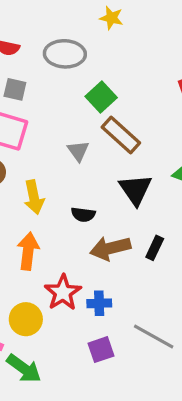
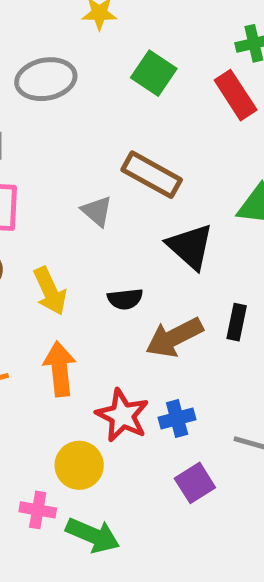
green square: (101, 97) -> (154, 73), moved

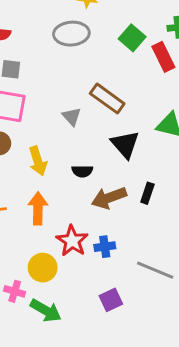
green square: (154, 73) -> (132, 38), moved
gray ellipse: (46, 79) -> (71, 34), moved
purple square: (195, 483) -> (111, 300), moved

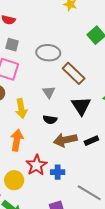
gray ellipse: (71, 34) -> (48, 53), moved
gray triangle: (72, 116) -> (49, 92), moved
black rectangle: (147, 193) -> (91, 141), turned 40

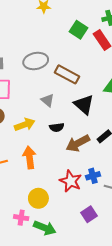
yellow arrow: (21, 108) -> (25, 125), turned -84
red star: (36, 165) -> (71, 181), moved
blue cross: (58, 172) -> (93, 176), moved

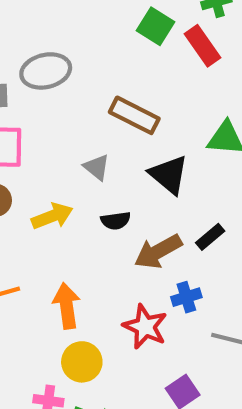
gray ellipse: (36, 61) -> (46, 71), moved
orange arrow: (29, 158) -> (67, 306), moved
blue cross: (93, 176) -> (186, 297), moved

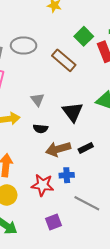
brown rectangle: (134, 115) -> (64, 60), moved
red star: (145, 327) -> (43, 185), turned -30

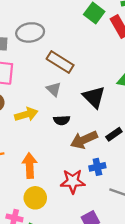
brown rectangle: (64, 60) -> (60, 62), moved

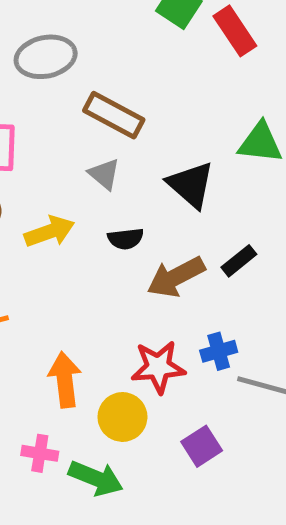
orange arrow: (30, 166) -> (65, 380), moved
blue cross: (97, 167) -> (219, 351), moved
yellow circle: (35, 198) -> (122, 417), moved

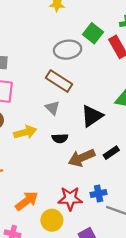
gray ellipse: (46, 57) -> (68, 50), moved
black triangle: (191, 185) -> (92, 116), turned 40
orange arrow: (65, 380) -> (27, 201), turned 55

